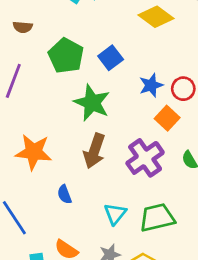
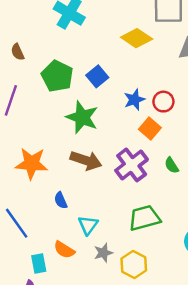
brown semicircle: (23, 27) -> (18, 52), turned 63
brown arrow: (94, 151) -> (86, 160), turned -88
cyan triangle: (115, 214) -> (88, 225), moved

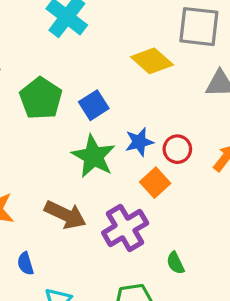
green star: (82, 117) -> (93, 156), moved
green semicircle: (172, 165) -> (175, 263), moved

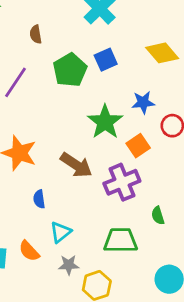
blue square: (94, 105) -> (106, 60), moved
blue star: (139, 142) -> (143, 102), moved
orange square: (155, 183) -> (138, 146), moved

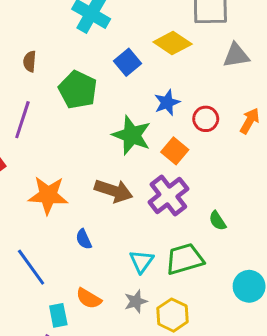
brown semicircle: (36, 34) -> (30, 61), turned 30
blue square: (106, 60) -> (128, 62), moved
cyan triangle: (61, 232) -> (141, 261), moved

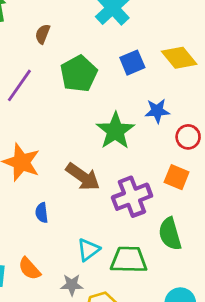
orange square: (175, 151) -> (177, 177), moved, turned -35
green semicircle: (218, 221) -> (170, 234), size x1.6

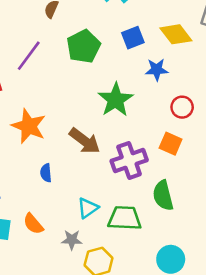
blue star: (157, 111) -> (157, 70), moved

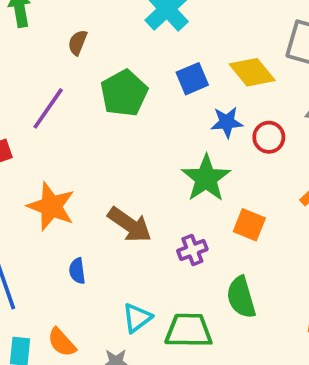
green star: (116, 100) -> (206, 178), moved
red circle: (182, 107) -> (269, 137), moved
purple cross: (129, 161) -> (192, 250), size x0.6

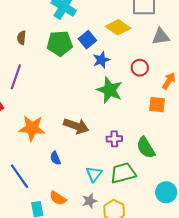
green pentagon: (124, 93) -> (60, 43), moved, turned -30
blue star: (227, 122) -> (101, 60), moved
red circle: (269, 137) -> (140, 68), moved
orange square: (249, 225) -> (157, 105), moved
purple cross: (192, 250) -> (114, 139), moved, turned 35

